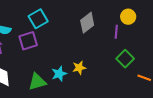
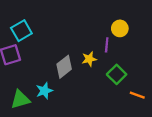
gray diamond: (87, 23) -> (64, 67), moved
yellow star: (79, 68) -> (89, 59), moved

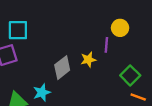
cyan square: (21, 31) -> (18, 30), turned 30
green square: (117, 74) -> (130, 75), moved

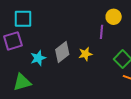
yellow star: (88, 60) -> (85, 54), moved
cyan star: (42, 92) -> (38, 58), moved

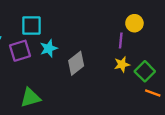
yellow star: (85, 54) -> (122, 64), moved
cyan star: (38, 58) -> (49, 48), moved

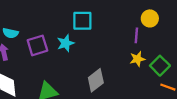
cyan square: (31, 26) -> (82, 21), moved
gray diamond: (76, 63) -> (96, 80), moved

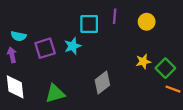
yellow circle: (150, 18) -> (147, 22), moved
purple line: (136, 35) -> (115, 16), moved

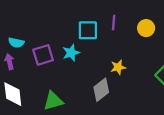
yellow star: (143, 61) -> (118, 67), moved

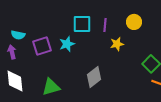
purple line: (114, 22) -> (105, 25), moved
yellow star: (118, 67) -> (117, 44), moved

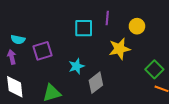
purple line: (105, 25) -> (107, 18), moved
cyan star: (67, 44) -> (76, 66), moved
yellow star: (117, 44) -> (120, 49), size x1.5

